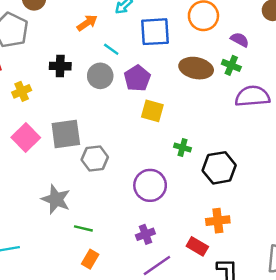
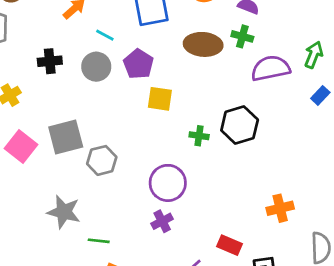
black hexagon: (219, 168) -> (240, 125), moved
orange cross: (218, 221) -> (280, 208), moved
purple cross: (145, 234) -> (162, 221), moved

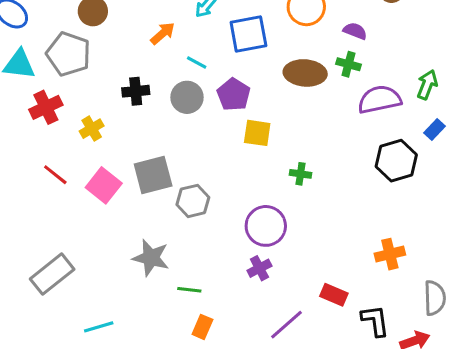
black hexagon: (240, 125) -> (396, 161), moved

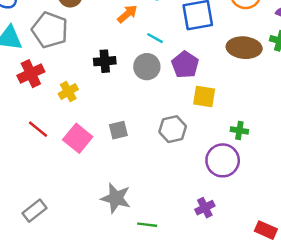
gray square: (153, 175) -> (118, 130), size x0.6
gray hexagon: (193, 201) -> (173, 129), moved
purple circle: (266, 226) -> (223, 160), moved
gray rectangle: (52, 274) -> (34, 211), size x0.7

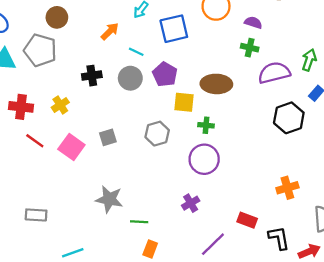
brown ellipse: (244, 48) -> (216, 84), moved
red cross: (31, 74) -> (21, 107), moved, turned 35
green cross: (239, 130) -> (206, 125), moved
gray rectangle: (34, 211) -> (36, 215), turned 45

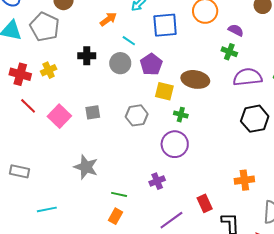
yellow cross: (60, 105) -> (49, 70), moved
red rectangle: (247, 220) -> (205, 203), turned 36
green line: (139, 222) -> (119, 194), moved

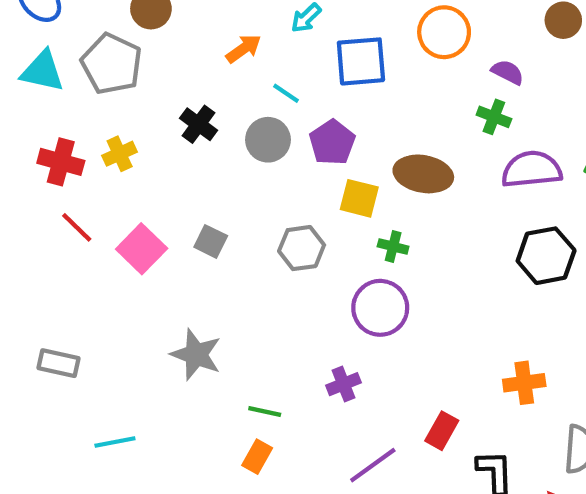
black cross: (87, 56) -> (199, 124), turned 36
gray square: (93, 112) -> (211, 241), turned 35
red rectangle: (205, 203) -> (442, 431), turned 54

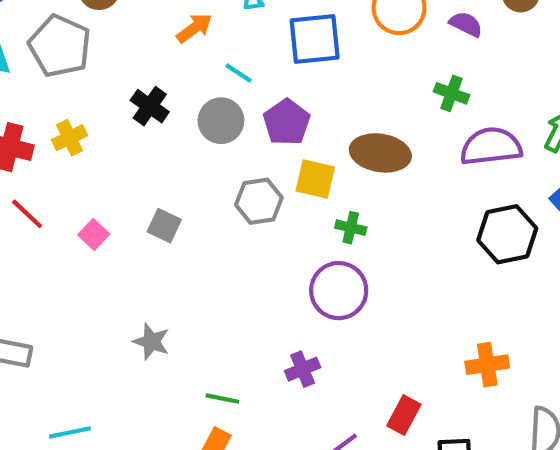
purple semicircle: (508, 72) -> (466, 24), moved
gray hexagon: (302, 248) -> (259, 201), moved
pink square: (142, 249) -> (94, 234), size x0.6
gray star: (196, 355) -> (151, 342), size x0.7

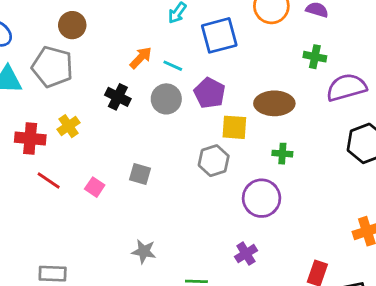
orange arrow: (194, 28) -> (141, 58), moved
gray hexagon: (259, 201) -> (214, 161), moved
green cross: (351, 228) -> (282, 154), moved

